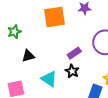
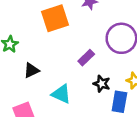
black star: (72, 71) -> (102, 84), moved

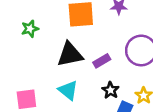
black triangle: (31, 70) -> (70, 54), moved, size x1.6

